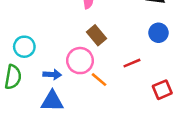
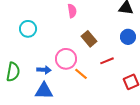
brown rectangle: (96, 35) -> (89, 39), moved
cyan circle: (24, 47) -> (28, 29), moved

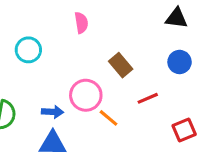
pink semicircle: (72, 11) -> (81, 23), moved

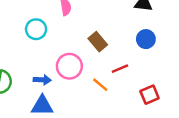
cyan circle: (28, 50) -> (36, 29), moved
orange line: (108, 118) -> (100, 85), moved

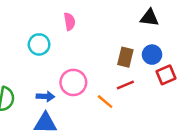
brown rectangle: (98, 42) -> (125, 57), moved, turned 54
red square: (150, 95) -> (166, 75), moved

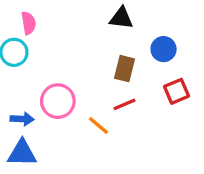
black triangle: (149, 18) -> (121, 18), moved
pink semicircle: (70, 22) -> (29, 23), moved
blue circle: (152, 55) -> (164, 49), moved

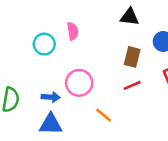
pink semicircle: (29, 23) -> (73, 31), moved
orange line: (98, 125) -> (104, 115), moved

